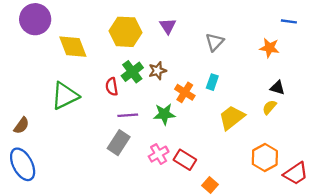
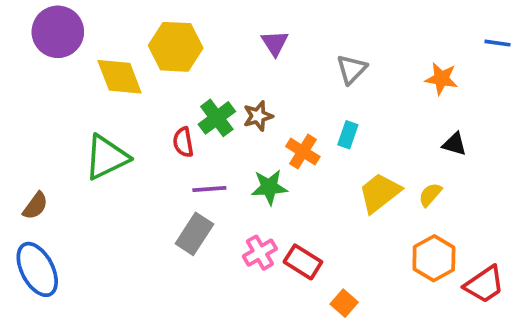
blue line: (289, 21) -> (498, 43), moved
yellow hexagon: (125, 32) -> (176, 47), moved
yellow semicircle: (269, 107) -> (430, 195), moved

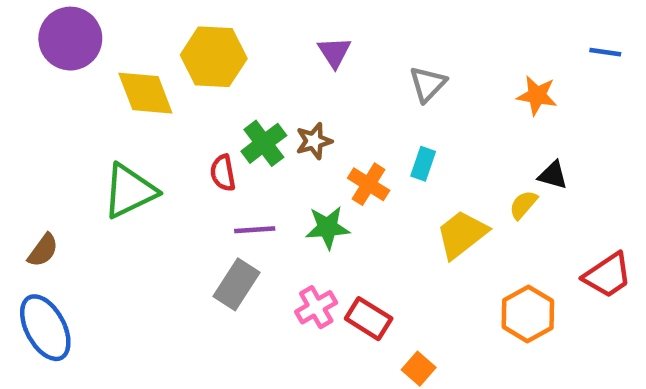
yellow semicircle: (430, 195) -> (523, 205), moved
red trapezoid: (484, 284) -> (608, 275), moved

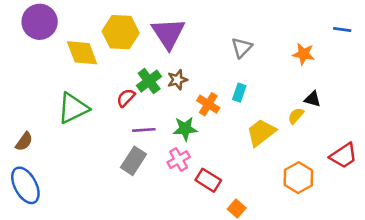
purple triangle: (334, 52) -> (168, 33), moved, size x1.8
red semicircle: (223, 173) -> (126, 98), turned 54
pink cross: (316, 307) -> (179, 160), moved

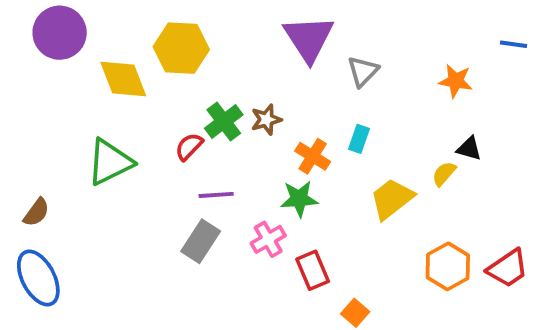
purple triangle: (168, 33) -> (309, 38), moved
green star: (185, 129) -> (299, 199), moved
red trapezoid: (343, 156) -> (508, 268), moved
red rectangle: (208, 180) -> (313, 270), turned 35

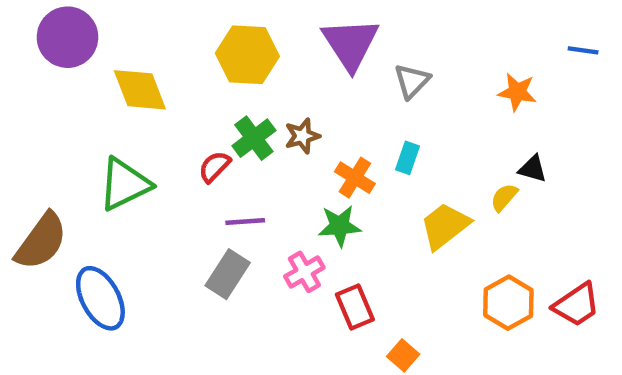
yellow hexagon: (181, 48) -> (247, 55), moved
brown semicircle: (36, 212) -> (41, 241), size x1.8
blue ellipse: (38, 278) -> (100, 298), moved

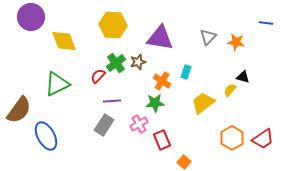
purple triangle: (350, 44) -> (160, 38), moved, turned -48
gray triangle: (412, 81) -> (208, 37), moved

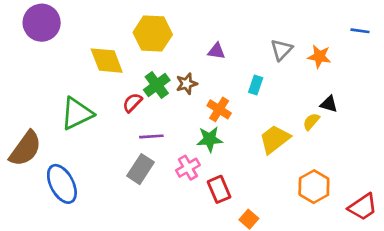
purple triangle: (160, 38) -> (216, 51), size x0.5
yellow diamond: (64, 41) -> (107, 61), moved
cyan rectangle: (186, 72) -> (256, 85), moved
red trapezoid: (263, 139) -> (363, 207), moved

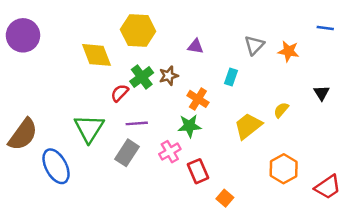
purple circle: (42, 23) -> (23, 35), moved
black triangle: (329, 104) -> (322, 93), moved, turned 42
green triangle: (77, 113) -> (89, 128), moved, turned -32

